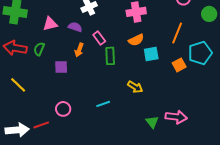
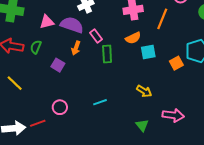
purple semicircle: (75, 27) -> (72, 25), size x1.6
orange line: (177, 33) -> (162, 19), moved
purple square: (61, 67) -> (58, 65), turned 32
yellow arrow: (135, 87) -> (144, 91), moved
green triangle: (152, 122) -> (142, 125), moved

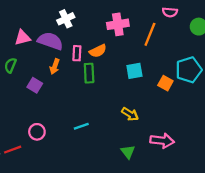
pink rectangle: (96, 36) -> (77, 53), turned 40
orange semicircle: (133, 38) -> (98, 51), moved
orange square: (176, 63) -> (165, 83), turned -32

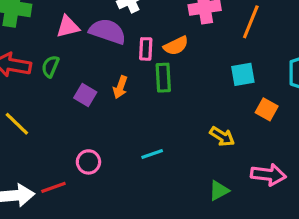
orange arrow: (55, 66) -> (120, 87), moved
cyan square: (134, 71) -> (243, 74), moved
orange square: (165, 83) -> (267, 109), moved
green triangle: (128, 152) -> (219, 191), turned 40

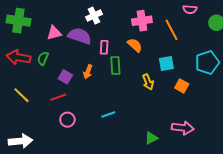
orange line: (251, 22) -> (172, 30), turned -50
orange semicircle: (176, 46) -> (135, 45), moved, turned -112
yellow arrow: (222, 136) -> (148, 82), moved, turned 35
red line: (53, 187) -> (58, 97), moved

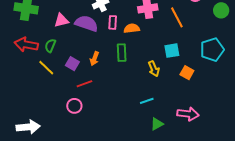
orange semicircle: (135, 45) -> (132, 28), moved, turned -49
pink rectangle: (104, 47) -> (113, 22), moved
yellow line: (22, 95) -> (46, 68), moved
red line: (58, 97) -> (84, 84), moved
cyan line: (108, 115) -> (147, 101), moved

